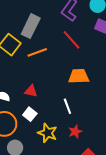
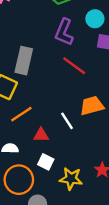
orange line: (37, 52) -> (21, 114), moved
white line: (67, 106) -> (67, 121), moved

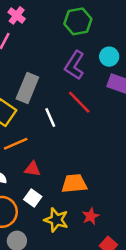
orange trapezoid: (92, 106) -> (74, 184), moved
white line: (67, 121) -> (50, 117), moved

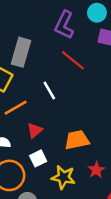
white line: (50, 117) -> (49, 91), moved
red triangle: (33, 169) -> (35, 130), turned -42
white square: (33, 198) -> (38, 158), turned 35

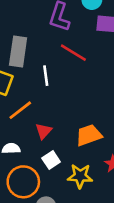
white line: (49, 91) -> (46, 76), moved, turned 30

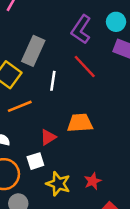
red triangle: (43, 131) -> (48, 137), moved
orange trapezoid: (89, 135) -> (80, 123), moved

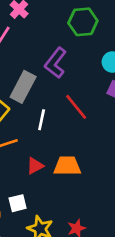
purple L-shape: (81, 29) -> (56, 63), moved
red triangle: (48, 137) -> (35, 166), moved

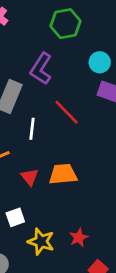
red triangle: (35, 166) -> (30, 177), turned -36

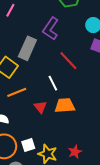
white line: (32, 129) -> (53, 83), moved, turned -35
white square: (15, 217) -> (28, 145), moved

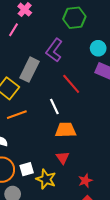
red triangle: (40, 107) -> (63, 158), moved
red star: (75, 152) -> (85, 181), moved

